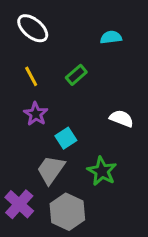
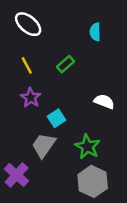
cyan semicircle: (111, 37) -> (95, 32), turned -84
gray hexagon: (67, 212) -> (93, 181), moved

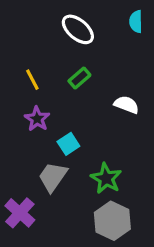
white ellipse: (28, 24) -> (78, 29), moved
cyan semicircle: (95, 32) -> (136, 22), moved
white semicircle: (104, 102) -> (126, 105), moved

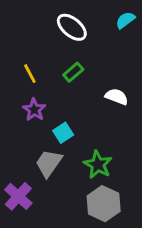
cyan semicircle: (136, 22) -> (125, 20), turned 54

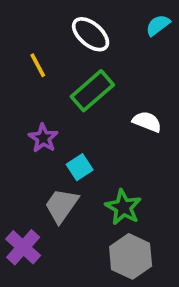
green rectangle: (73, 72) -> (92, 91), size x1.6
yellow line: (30, 74) -> (38, 65), moved

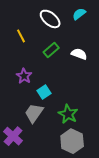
cyan semicircle: (158, 25) -> (79, 14), moved
green rectangle: (92, 91) -> (51, 50), size x0.7
white semicircle: (147, 122) -> (79, 54), moved

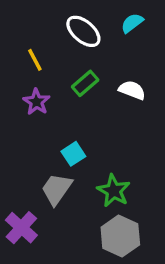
purple star: (24, 76) -> (36, 102), moved

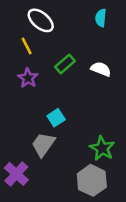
cyan semicircle: (132, 23) -> (101, 18), turned -48
white ellipse: (83, 31) -> (41, 20), moved
green star: (114, 191) -> (102, 148), moved

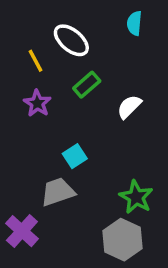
white ellipse: (41, 20) -> (71, 40), moved
white semicircle: (101, 69) -> (129, 107), moved, turned -66
gray trapezoid: (43, 144) -> (58, 192), turned 36

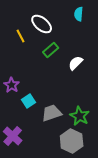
purple star: (37, 103) -> (12, 85), moved
cyan square: (75, 156) -> (29, 101), moved
gray trapezoid: (58, 192) -> (52, 113), moved

